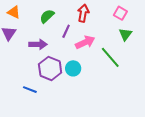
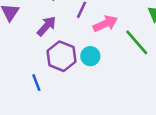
purple arrow: (38, 44) -> (46, 26), turned -48
blue line: (30, 90) -> (36, 83), turned 48

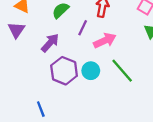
green line: (137, 42) -> (122, 71), moved
blue line: (36, 83) -> (41, 109), moved

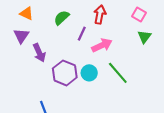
purple arrow: (50, 43) -> (39, 53), moved, turned 114

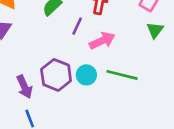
purple arrow: (39, 53) -> (24, 87), moved
green line: (118, 73) -> (122, 75), turned -35

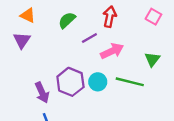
purple line: (77, 26) -> (89, 38), turned 35
green triangle: (155, 30) -> (152, 59), moved

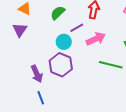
cyan circle: (98, 82) -> (64, 42), moved

